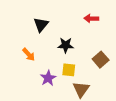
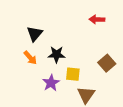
black triangle: (41, 25) -> (35, 34), moved
black star: (66, 45) -> (56, 54), moved

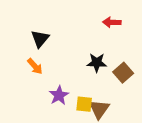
black star: (56, 54) -> (97, 63), moved
yellow square: (73, 74) -> (84, 104), moved

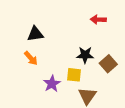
black triangle: (40, 39) -> (35, 34), turned 42
yellow square: (84, 104) -> (74, 75), moved

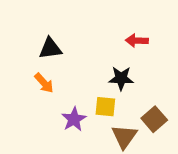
red arrow: (98, 20) -> (137, 41), moved
brown square: (108, 64) -> (154, 119), moved

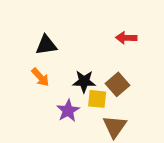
black star: (121, 78) -> (84, 81), moved
brown square: (154, 119) -> (118, 84), moved

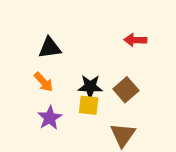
yellow square: (97, 99) -> (89, 105), moved
purple star: (68, 111) -> (50, 118), moved

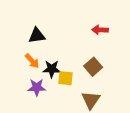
black star: (90, 87) -> (52, 69), moved
purple star: (50, 118) -> (37, 87), turned 30

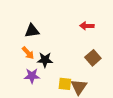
brown square: (93, 67) -> (93, 58), moved
yellow square: (65, 78) -> (65, 84), moved

